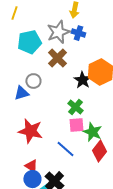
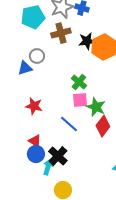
brown cross: (57, 58) -> (61, 33), turned 30
black star: (82, 80) -> (87, 41), moved, turned 30
red star: (30, 131) -> (34, 106), size x0.7

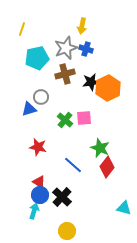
green cross: (79, 82) -> (65, 120), moved
pink square: (80, 100) -> (84, 118), moved
cyan arrow: (48, 167) -> (34, 211), moved

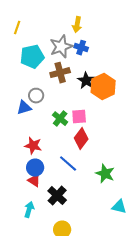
black star: (91, 82) -> (86, 81), turned -30
green star: (100, 148) -> (105, 174), moved
red diamond: (107, 167) -> (81, 139), moved
blue circle: (40, 195) -> (35, 168), moved

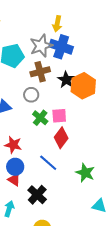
blue cross: (81, 48) -> (61, 47), size x1.6
gray circle: (36, 96) -> (31, 95), moved

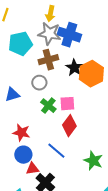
yellow arrow: (57, 24) -> (50, 14), moved
gray star: (41, 46) -> (49, 34), turned 30
red triangle: (14, 180) -> (32, 169), moved, turned -40

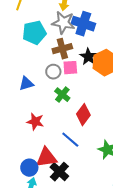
pink square: (67, 104) -> (70, 68), moved
blue circle: (23, 155) -> (29, 168), moved
red triangle: (32, 169) -> (46, 158), size x1.6

